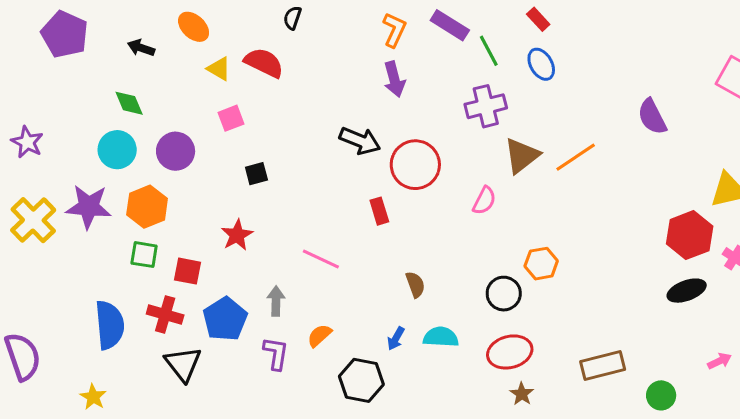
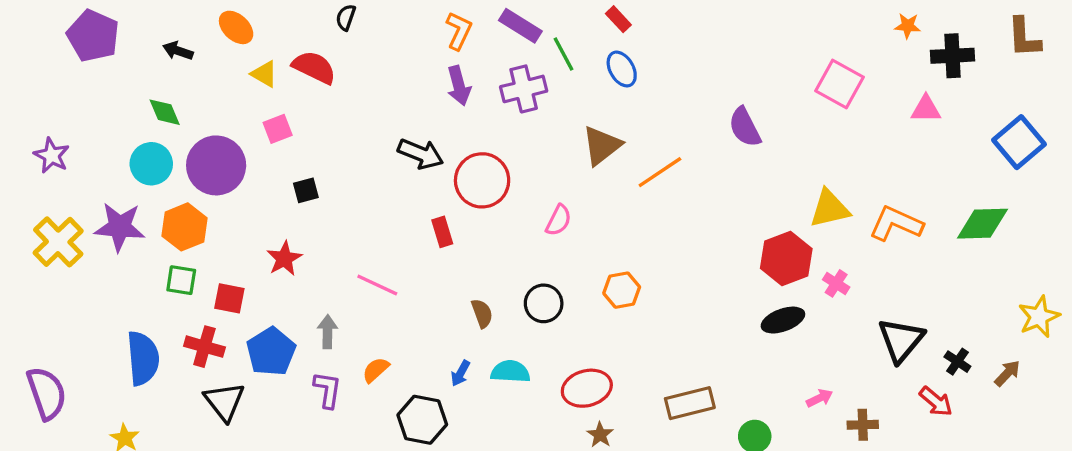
purple cross: (486, 106) -> (524, 89), moved
purple circle: (176, 151) -> (216, 165), size x1.4
brown triangle: (522, 156) -> (602, 145), moved
black circle: (504, 294) -> (544, 303), moved

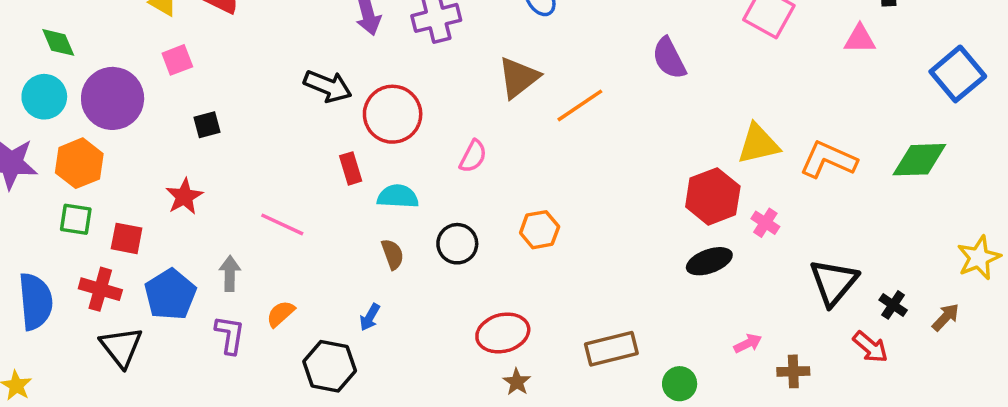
cyan semicircle: (510, 372) -> (398, 196), moved

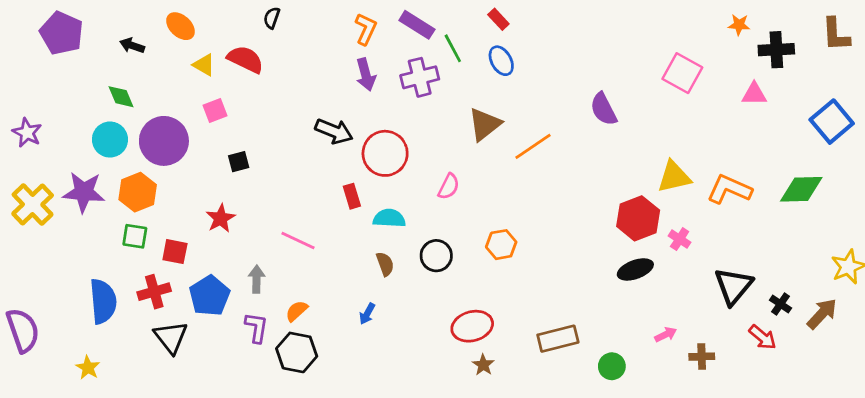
red cross: (100, 289) -> (154, 292), turned -32
brown arrow: (946, 317) -> (822, 314), size x1.4
black hexagon: (330, 366) -> (297, 352), moved

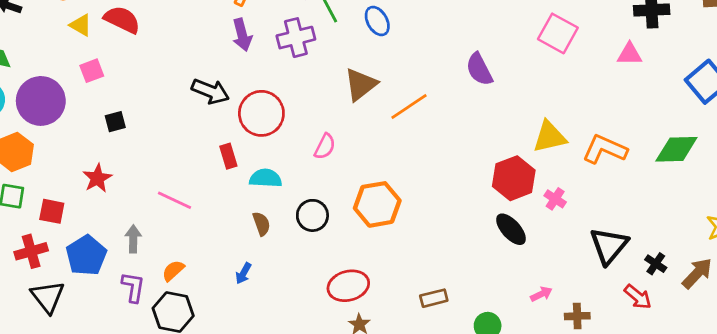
orange hexagon: (501, 245) -> (377, 204), size x1.5
black ellipse: (635, 269) -> (511, 229), turned 68
brown rectangle: (558, 339) -> (434, 298), size x0.7

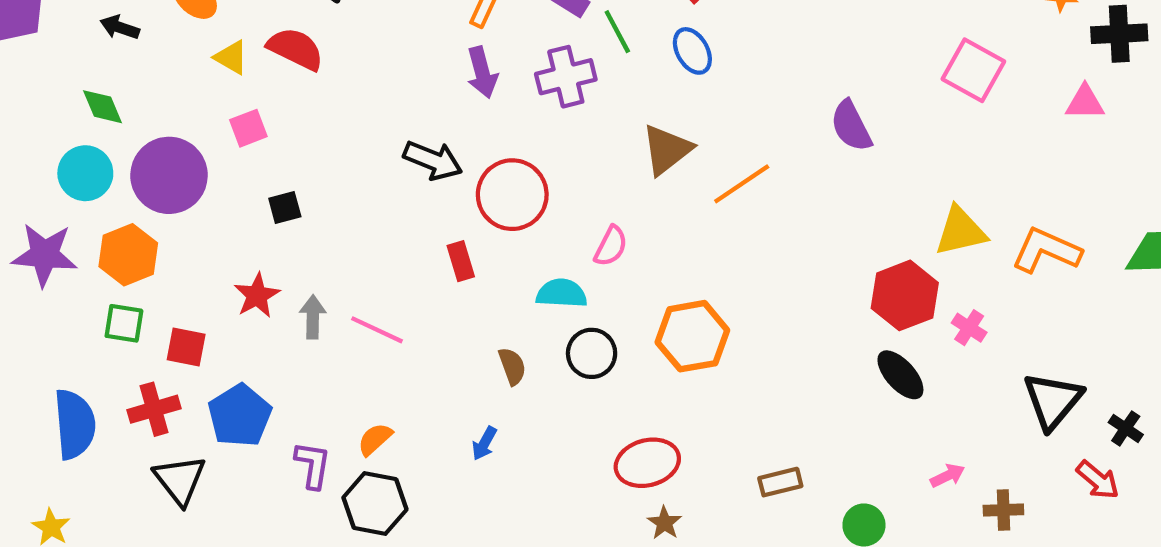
cyan semicircle: (266, 178) -> (562, 293), moved
gray arrow: (133, 239) -> (313, 317), moved

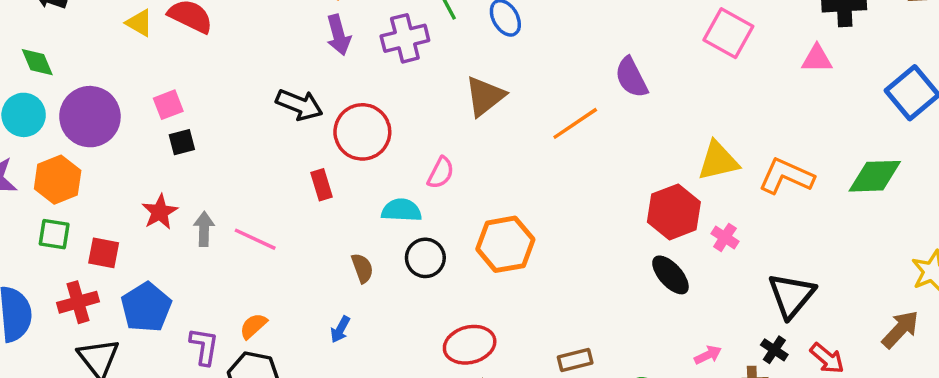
pink square: (248, 128) -> (168, 105), moved
orange line: (742, 184) -> (575, 123), moved
black cross: (1126, 428) -> (774, 350), moved

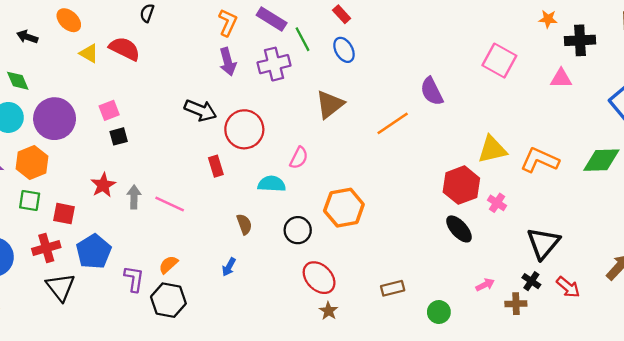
black circle: (425, 258) -> (298, 230), moved
red ellipse: (470, 345) -> (319, 278), turned 60

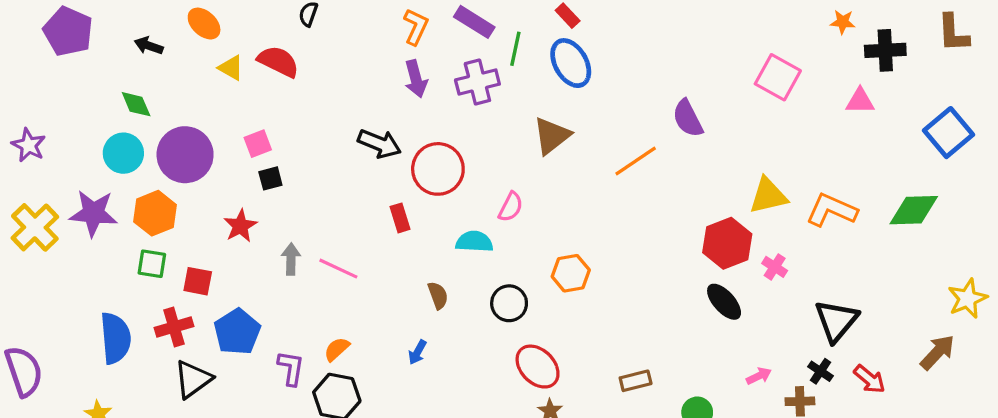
green line: (302, 39) -> (515, 49), turned 40
blue ellipse: (344, 50) -> (571, 63), size x1.4
red star: (103, 185) -> (240, 226), moved
orange hexagon: (344, 208) -> (571, 273), size x0.7
black triangle: (60, 287) -> (193, 379), turned 32

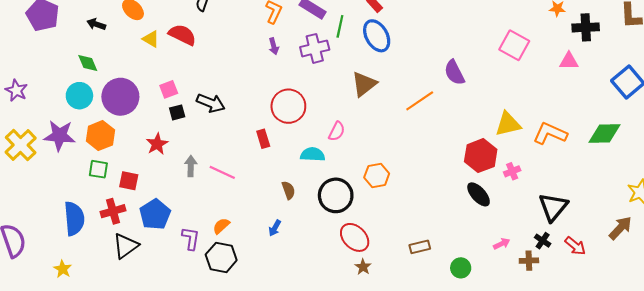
purple arrow: (416, 79) -> (274, 46), size x0.7
black arrow: (379, 144) -> (211, 103), moved
pink cross: (775, 267) -> (512, 171), turned 35
black circle: (509, 303) -> (336, 195), size x1.4

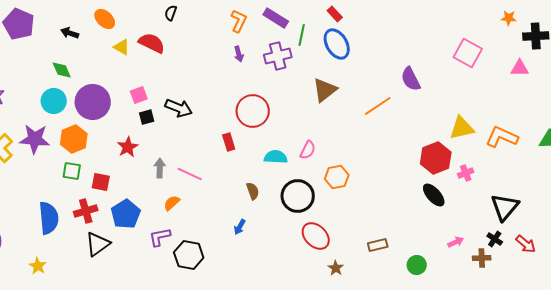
pink semicircle: (337, 131) -> (308, 150), moved
orange semicircle: (221, 226) -> (172, 203), moved
purple L-shape: (191, 238) -> (160, 237), turned -110
brown star: (363, 267) -> (336, 268), moved

